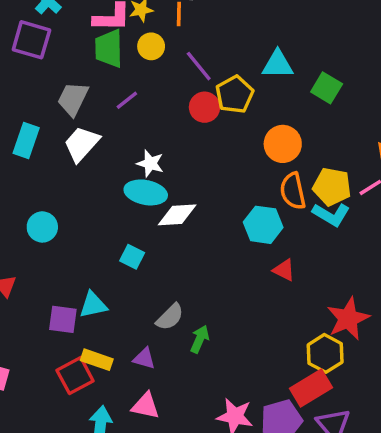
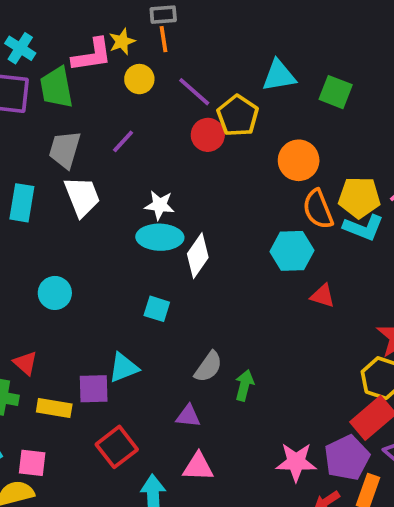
green trapezoid: (109, 48) -> (56, 87), moved
white trapezoid: (82, 144) -> (82, 197), turned 126
white diamond: (177, 215) -> (198, 256), turned -42
yellow rectangle: (97, 360) -> (54, 408), moved

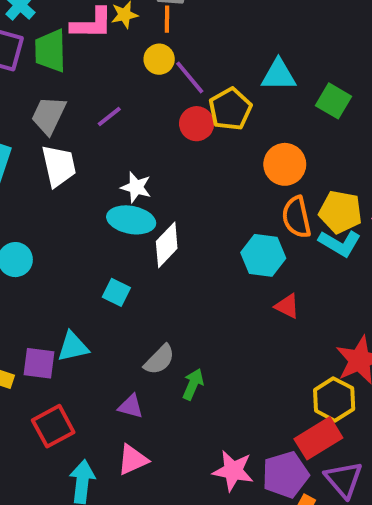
yellow circle: (139, 79) -> (159, 59), moved
pink triangle: (198, 467) -> (133, 460), turned -36

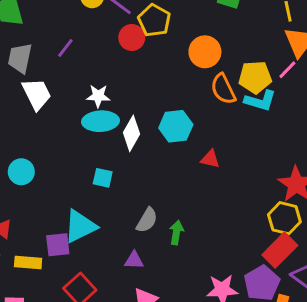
cyan hexagon: (263, 255) -> (176, 126), moved
red triangle: (287, 306) -> (210, 159), moved
cyan triangle: (73, 347) -> (80, 226), size x1.4

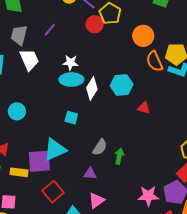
purple square: (58, 245) -> (39, 161), size x1.4

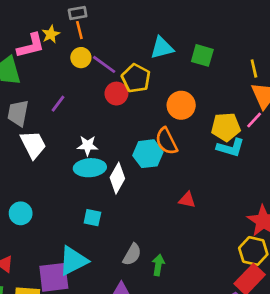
orange semicircle: (155, 61) -> (166, 141), moved
cyan hexagon: (122, 85) -> (148, 154), moved

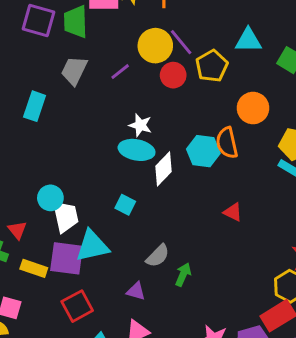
yellow circle: (81, 58) -> (155, 46), moved, size x1.5
red circle: (116, 94) -> (173, 75), moved
white trapezoid: (33, 145) -> (65, 217), moved
cyan circle: (21, 213) -> (50, 198), moved

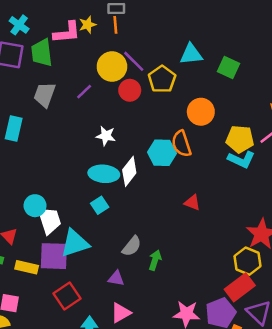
cyan ellipse: (137, 150) -> (104, 174), moved
cyan square: (125, 205) -> (100, 205), turned 36

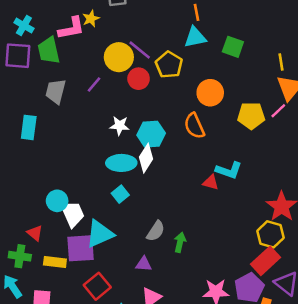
orange line: (115, 25) -> (196, 12), moved
cyan hexagon: (162, 153) -> (151, 134), moved
cyan L-shape: (241, 159) -> (229, 170), moved

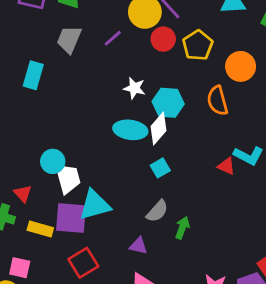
yellow pentagon: (169, 65) -> (198, 45), moved
cyan square: (120, 194) -> (160, 168), moved

